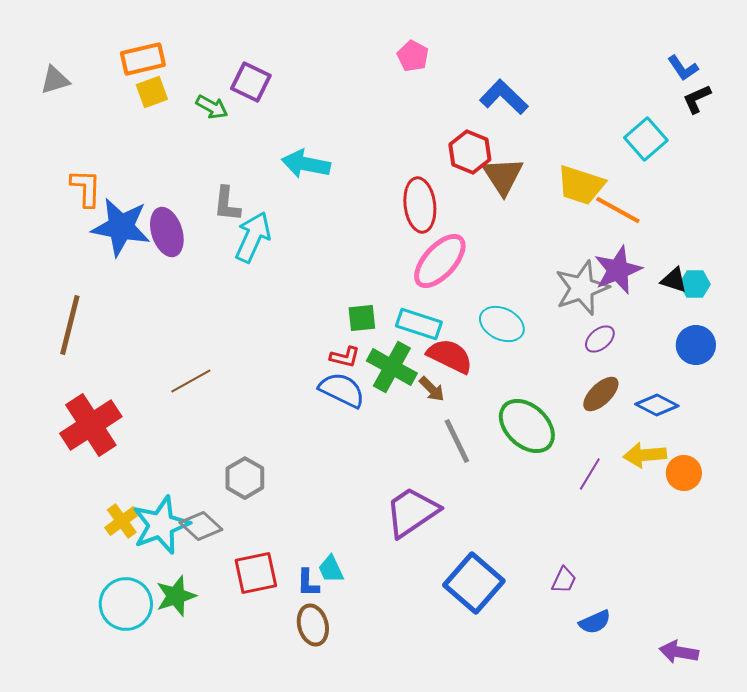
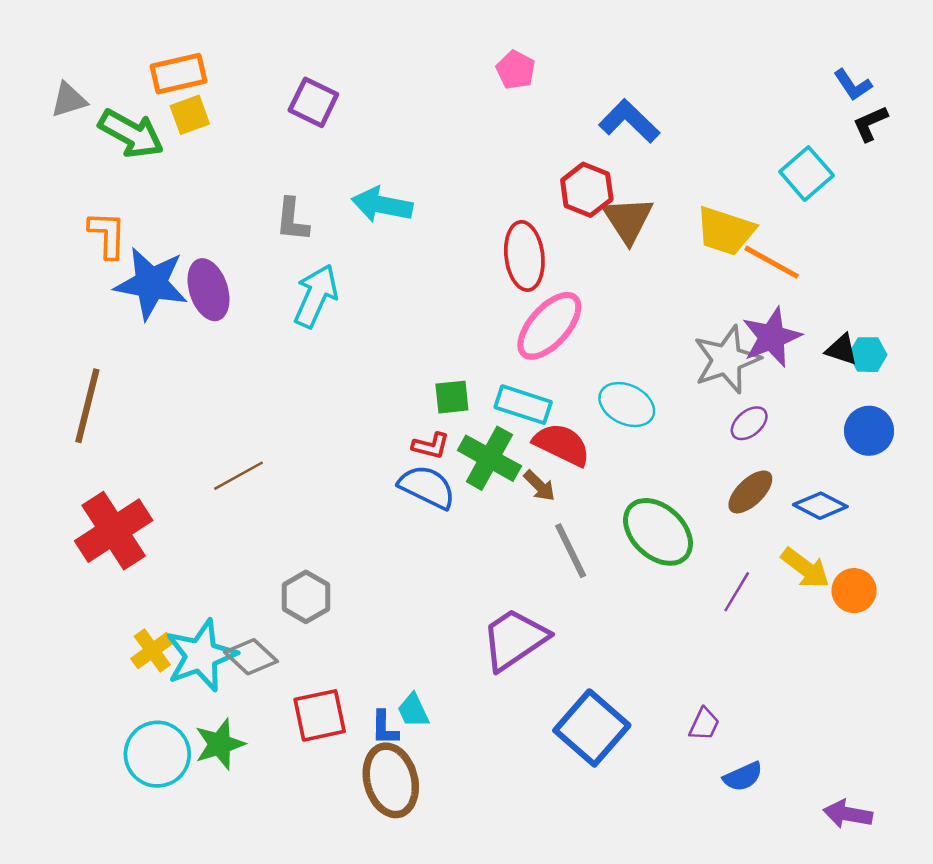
green arrow: (212, 107) -> (131, 134), moved, size x1.6
gray L-shape: (227, 204) -> (292, 220), moved
yellow arrow: (645, 455) -> (805, 568), turned -138
brown ellipse: (313, 625) -> (391, 780), size x1.4

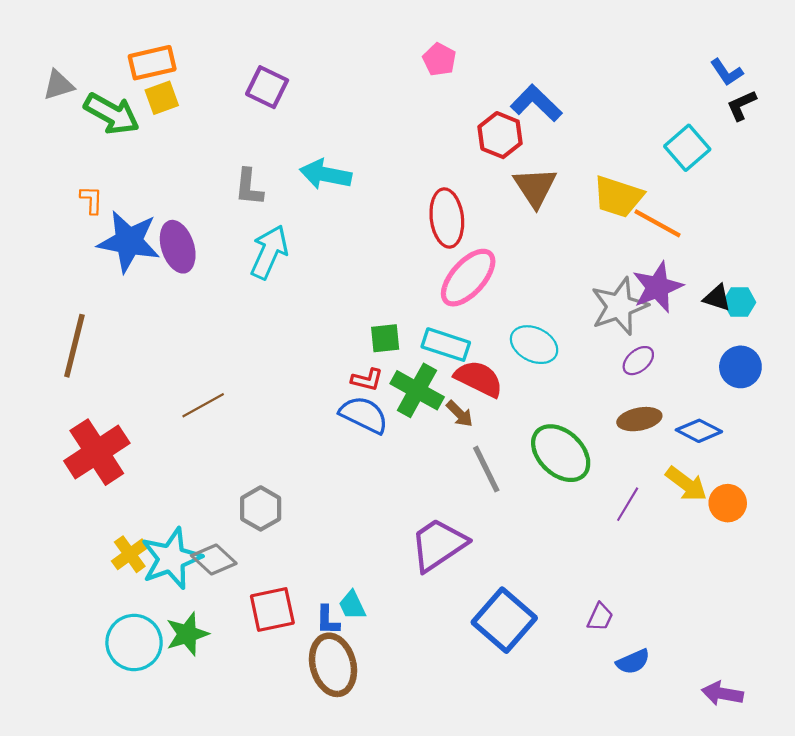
red hexagon: (587, 190) -> (500, 135), moved
orange L-shape: (107, 235) -> (91, 200), size x0.7
brown ellipse: (750, 492) -> (639, 419), turned 33

